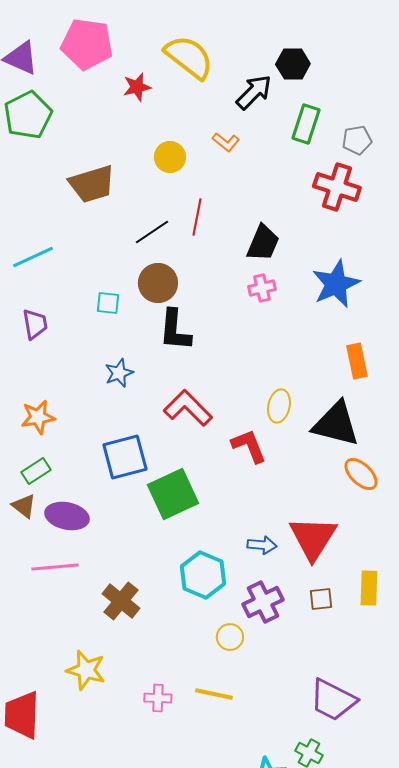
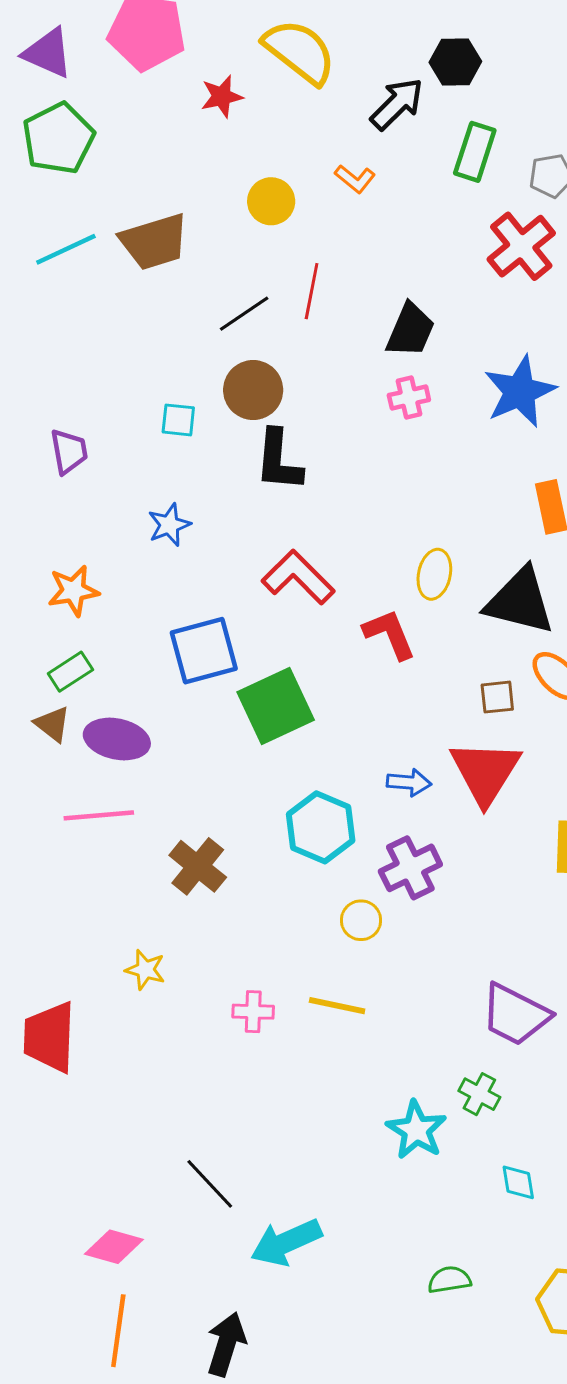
red cross: (337, 187) -> (521, 246), turned 33
cyan line: (33, 257) -> (66, 249), moved
blue star: (119, 373) -> (169, 525), moved
brown square: (321, 599) -> (497, 697), moved
yellow star: (86, 670) -> (145, 970), size x0.7

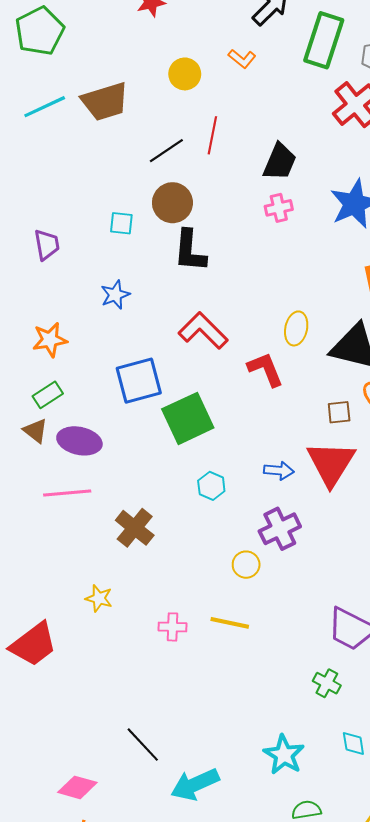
green rectangle: (475, 152) -> (324, 40), size x1.4
cyan hexagon: (321, 827) -> (211, 486), moved, size x0.6
red trapezoid: (49, 1037) -> (33, 644), turned -129
cyan star: (416, 1130) -> (284, 755), moved

